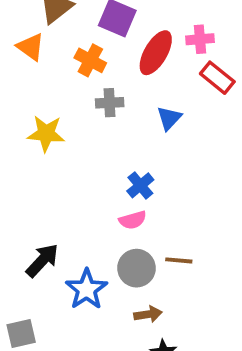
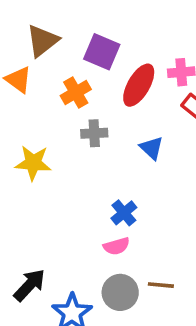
orange cross: (90, 60) -> (76, 93), turned 32
blue triangle: (169, 118) -> (152, 148), turned -30

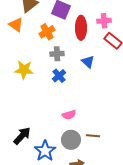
red ellipse: (139, 85) -> (81, 28), turned -30
blue cross: (124, 213) -> (59, 76), moved

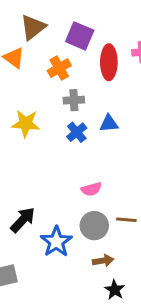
blue triangle: (88, 62) -> (109, 123), moved, turned -48

